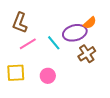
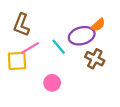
brown cross: (87, 54) -> (95, 59), turned -30
yellow square: (16, 73) -> (17, 61), moved

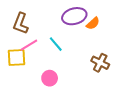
purple ellipse: (82, 36) -> (74, 16), moved
brown cross: (95, 59) -> (100, 63), moved

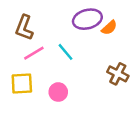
yellow square: (16, 57) -> (22, 84), moved

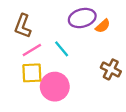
yellow square: (22, 84) -> (32, 73), moved
pink circle: (58, 92) -> (55, 87), size x1.6

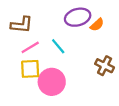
brown L-shape: (23, 26) -> (22, 25), turned -105

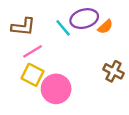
cyan line: (58, 46) -> (63, 28), moved
yellow square: (30, 69) -> (33, 75), turned 30

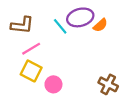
brown cross: (113, 71) -> (108, 84), moved
pink circle: (56, 89) -> (53, 84), size x0.6

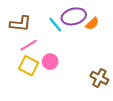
pink circle: (53, 84) -> (50, 62), moved

